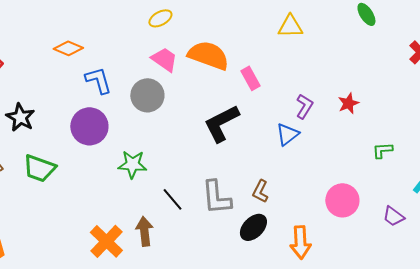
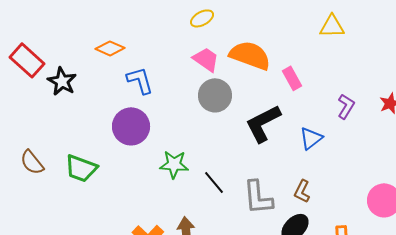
gray circle: (147, 95) -> (215, 95), moved
black star: (20, 117) -> (62, 81), moved
blue triangle: (287, 134) -> (311, 138), moved
black line: (172, 199) -> (214, 182), moved

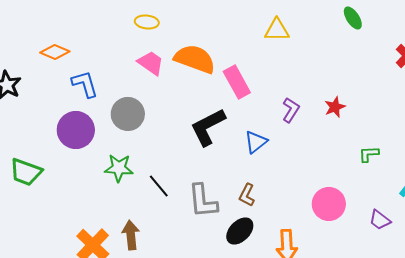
yellow ellipse: (202, 18) -> (147, 22), turned 35
pink rectangle: (292, 78) -> (237, 82), size x1.4
gray circle: (215, 95) -> (128, 114), moved

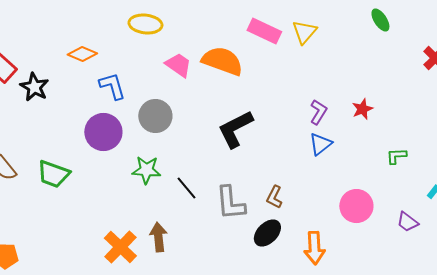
yellow ellipse: (147, 22) -> (145, 24), moved, size x1.4
yellow triangle: (277, 30) -> (304, 32), turned -48
pink rectangle: (237, 82) -> (264, 31), moved, turned -36
blue triangle: (256, 142) -> (320, 144), moved

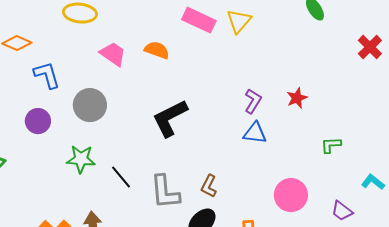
orange semicircle: (222, 61) -> (157, 50), size x0.6
purple circle: (103, 132) -> (38, 121), size x0.7
blue triangle: (320, 144) -> (255, 133), turned 45

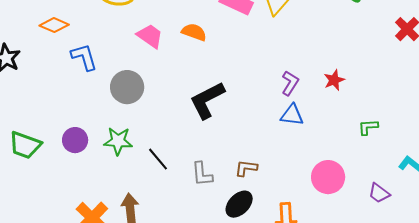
purple circle: (38, 121) -> (75, 140), moved
brown L-shape: (209, 186) -> (246, 168), turned 70
gray L-shape: (165, 192) -> (202, 174), size x0.7

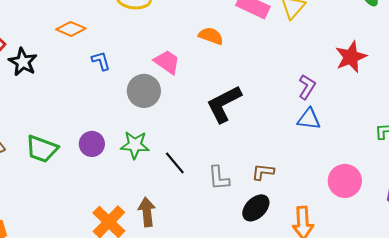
pink trapezoid: (150, 36) -> (167, 62), moved
blue L-shape: (84, 57) -> (101, 61), size x0.7
red star: (334, 80) -> (351, 57), moved, size x1.5

